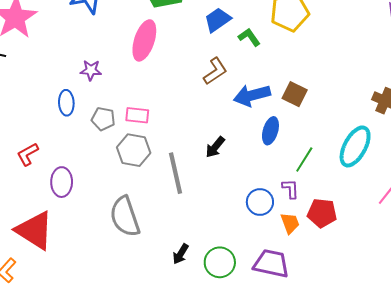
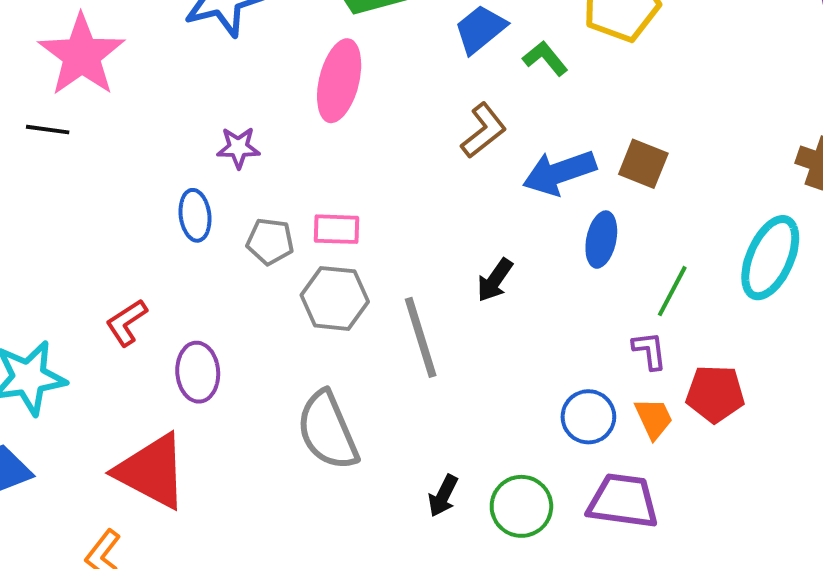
blue circle: (260, 202) -> (588, 417), moved

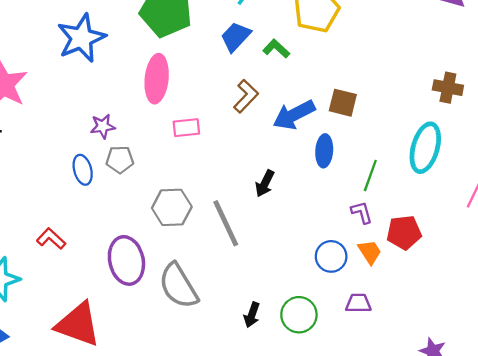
pink rectangle: (337, 229) -> (186, 128), moved
gray pentagon: (270, 241) -> (120, 160), moved
red L-shape: (127, 323) -> (51, 239), turned 84
purple ellipse: (198, 372) -> (126, 260), moved, size x1.4
purple trapezoid: (623, 501) -> (358, 303), size x0.6

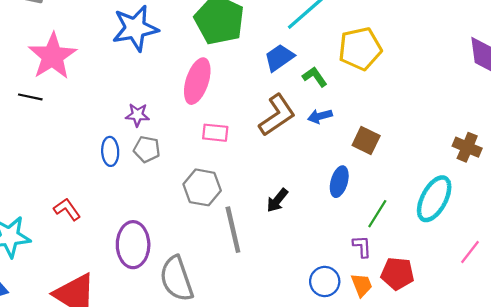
brown L-shape: (246, 96) -> (277, 115), size x1.4
blue arrow: (294, 115) -> (320, 116), moved, size x0.6
gray hexagon: (172, 207) -> (202, 187), moved

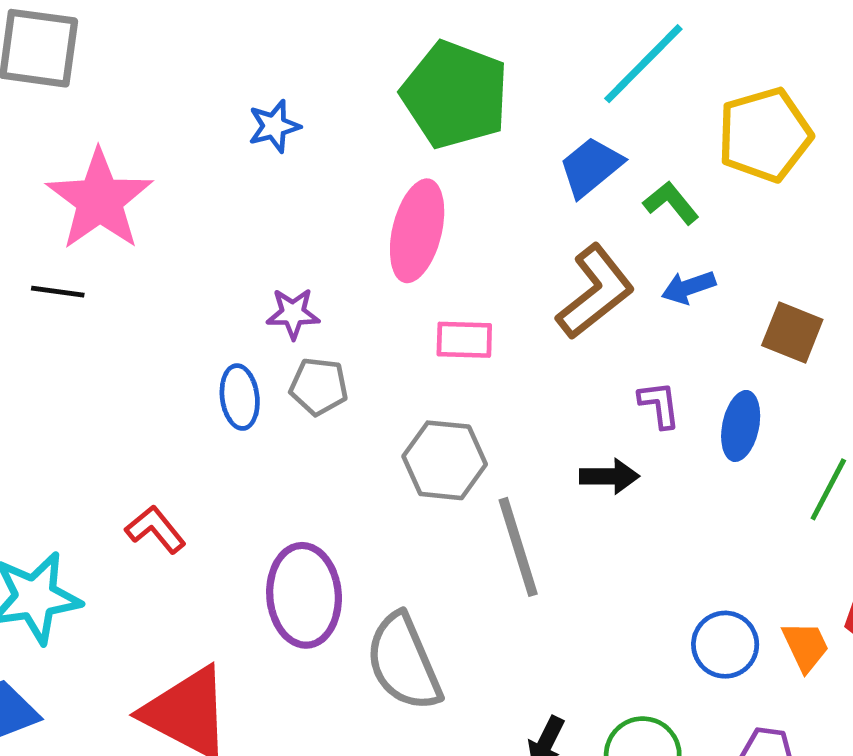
blue star: (135, 28) -> (274, 126), size x0.5
black arrow: (277, 200) -> (609, 476), turned -125
purple L-shape: (362, 246) -> (659, 405), moved

